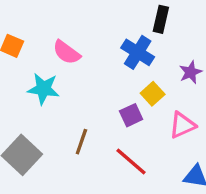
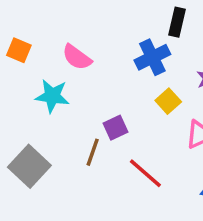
blue cross: (138, 52) -> (152, 57), turned 32
purple square: (131, 115) -> (116, 128), moved

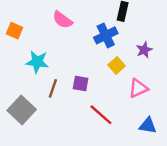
pink semicircle: (77, 57) -> (62, 20), moved
purple square: (116, 128) -> (81, 84), turned 35
brown line: (93, 152) -> (53, 88), moved

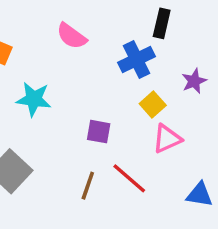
brown line: (53, 88) -> (88, 186), moved
pink triangle: (138, 88) -> (167, 139), moved

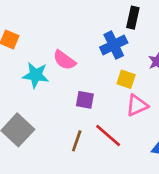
pink semicircle: (72, 36) -> (64, 60), moved
yellow square: (153, 105) -> (126, 79), turned -30

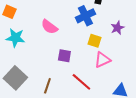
cyan star: (36, 75) -> (15, 38), moved
brown line: (77, 141) -> (47, 86), moved

